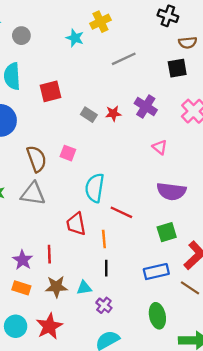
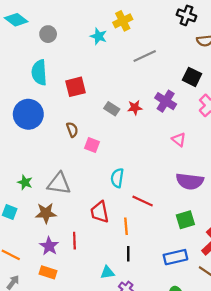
black square: (177, 68) -> (192, 77), moved, turned 36
brown semicircle: (37, 159) -> (72, 130), moved, size x0.6
cyan semicircle: (95, 188) -> (117, 178), size x0.7
brown star: (56, 287) -> (46, 213), moved

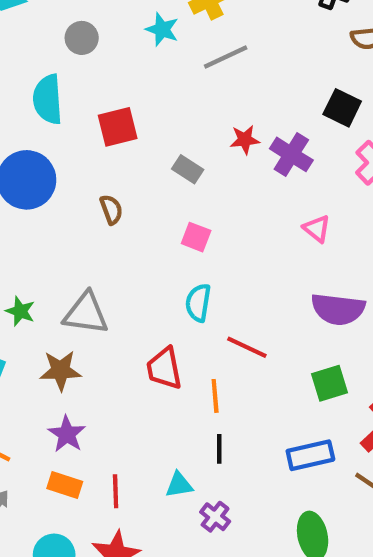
gray circle: (48, 34) -> (82, 38), moved
gray line: (145, 56) -> (226, 57), moved
red star: (135, 108) -> (245, 140), moved
pink square: (92, 145) -> (196, 237), moved
red line: (74, 241) -> (116, 491), moved

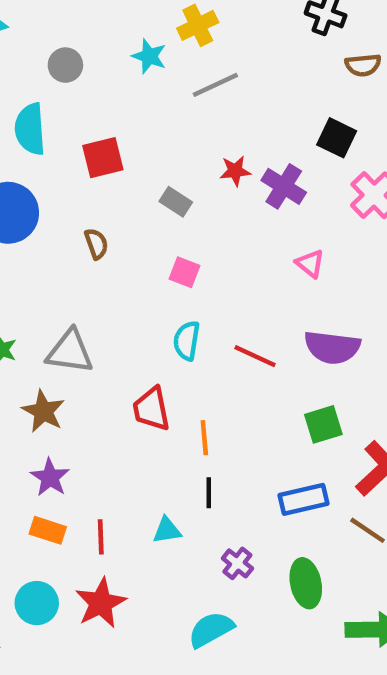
red line: (247, 347) -> (255, 356), moved
brown star: (60, 371) -> (43, 411), turned 30
purple cross: (215, 517) -> (237, 563), moved

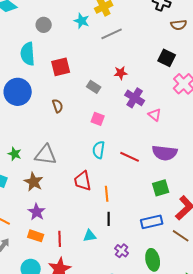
purple cross: (284, 186) -> (135, 98), moved

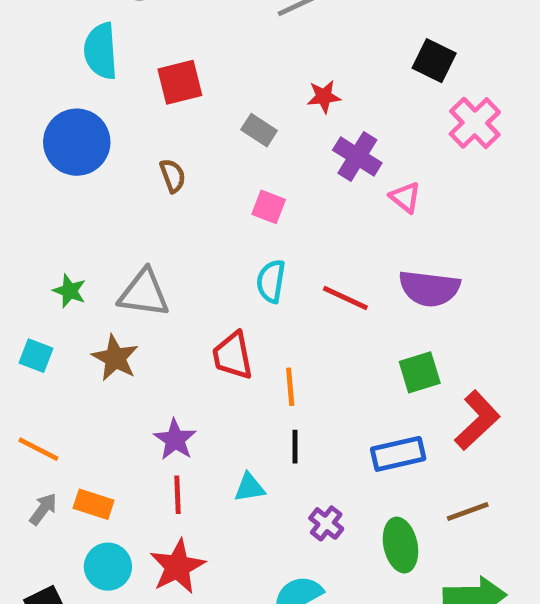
purple star: (37, 212) -> (175, 440), moved
orange rectangle: (36, 236) -> (94, 504), moved
brown line: (181, 236) -> (468, 511), moved, turned -54

